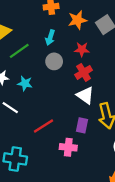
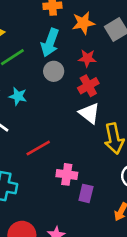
cyan arrow: (50, 38) -> (50, 43), size x1.5
purple rectangle: (82, 125) -> (86, 193), moved

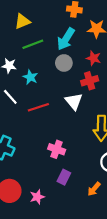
white triangle: (89, 113) -> (74, 101), moved
red line: (38, 148) -> (38, 107), moved
purple rectangle: (86, 193) -> (64, 177), moved

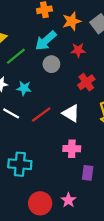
cyan arrow: (66, 39) -> (46, 41), turned 35
red cross: (90, 81) -> (86, 82), moved
white triangle: (74, 101) -> (71, 113), moved

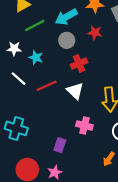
red cross: (86, 82) -> (79, 63), moved
pink cross: (72, 149) -> (84, 125), moved
purple rectangle: (88, 173) -> (60, 145), moved

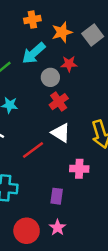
gray circle: (67, 40) -> (50, 77), moved
red line: (47, 86) -> (33, 150), moved

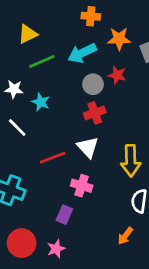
pink cross: (79, 169) -> (82, 186), moved

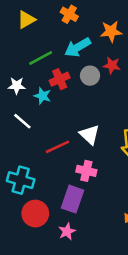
orange cross: (91, 16) -> (69, 14), moved, turned 30
yellow triangle: (28, 34) -> (26, 20), moved
red cross: (95, 113) -> (60, 79), moved
purple rectangle: (64, 215) -> (72, 199), size x1.5
red circle: (22, 243) -> (35, 214), moved

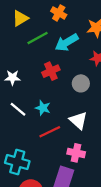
green line: (41, 58) -> (38, 38), moved
gray circle: (90, 76) -> (81, 83), moved
cyan star: (42, 96) -> (43, 108), moved

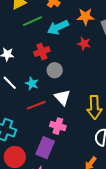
gray circle: (81, 83) -> (55, 70), moved

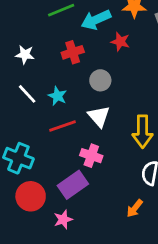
red star: (84, 44) -> (120, 42), moved
gray circle: (55, 70) -> (100, 80), moved
purple rectangle: (45, 148) -> (73, 185), turned 30

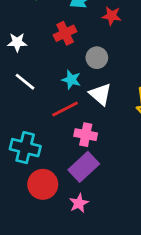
cyan star: (57, 96) -> (71, 80), moved
pink cross: (91, 156) -> (86, 135), moved

